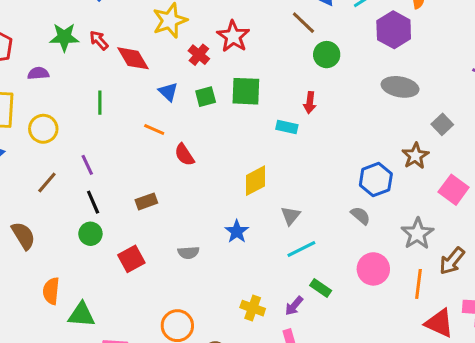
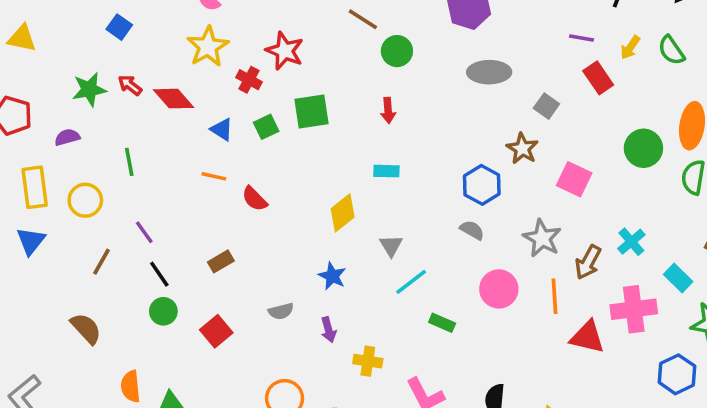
green line: (100, 103) -> (129, 162), moved
cyan rectangle: (287, 127) -> (386, 171), moved
purple arrow: (294, 306) -> (328, 330), moved, turned -45

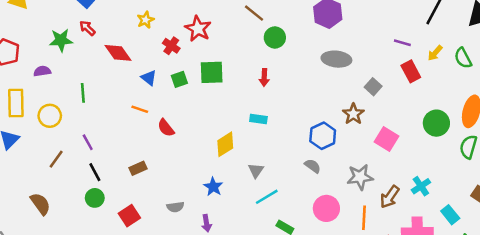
yellow star: (208, 47) -> (146, 20), size x0.6
red arrow: (130, 85) -> (87, 28), moved
gray star: (542, 238) -> (360, 177), turned 30

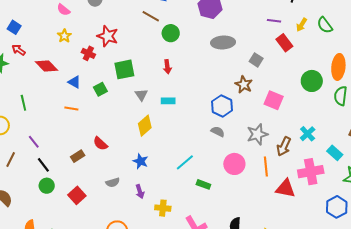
green square: (179, 79) -> (100, 89), moved
red semicircle: (166, 128) -> (100, 144), moved
gray triangle: (256, 170) -> (141, 95), moved

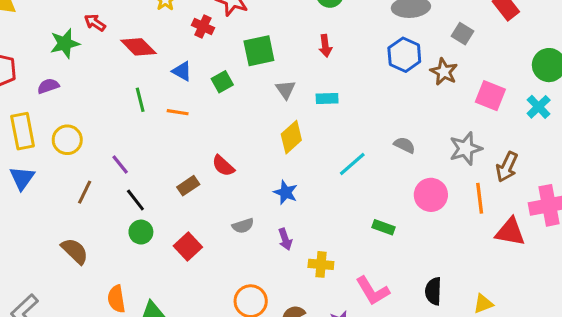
green line: (23, 103) -> (140, 100), moved
blue hexagon: (222, 106) -> (404, 55), moved
cyan cross: (308, 134) -> (539, 107), moved
cyan line: (185, 162) -> (352, 164), moved

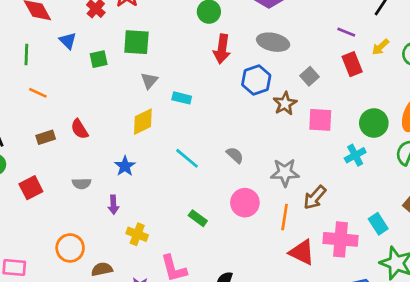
red arrow: (325, 46) -> (222, 49), moved, size x1.5
pink square: (490, 96) -> (320, 120), moved, turned -35
orange line: (178, 112) -> (38, 93), moved
cyan line: (352, 164) -> (187, 158), turned 65

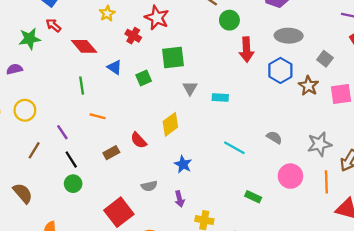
yellow diamond: (143, 122) -> (170, 124), moved
red square: (31, 188) -> (119, 212), moved, size x1.4

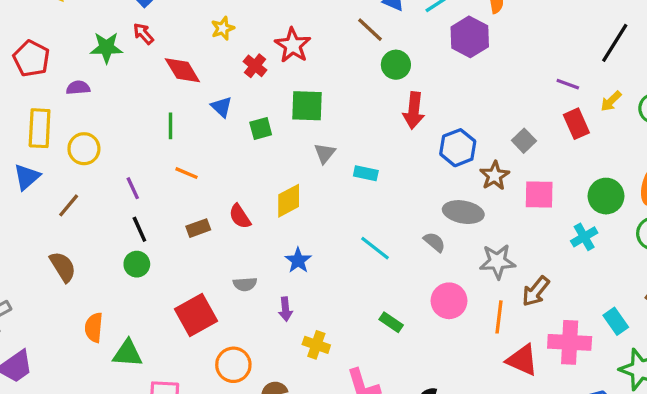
gray ellipse: (289, 36) -> (463, 212), moved
brown line: (34, 150) -> (69, 205), moved

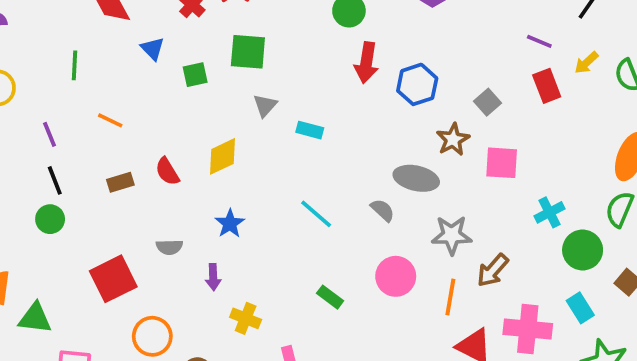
green line: (171, 126) -> (74, 65), moved
blue hexagon: (458, 148) -> (417, 84), moved
green circle: (606, 196) -> (583, 250), moved

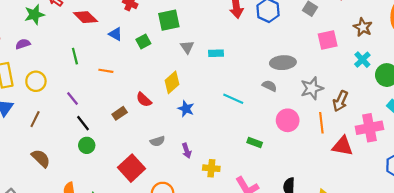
orange line: (110, 120) -> (106, 71), moved
brown star: (453, 139) -> (363, 27), moved
blue star: (230, 224) -> (186, 109), moved

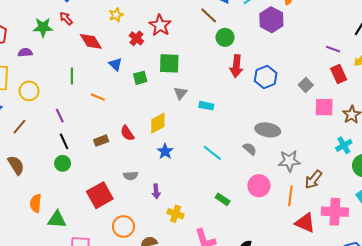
pink square: (328, 40) -> (324, 107), moved

